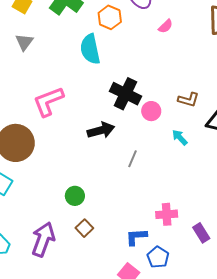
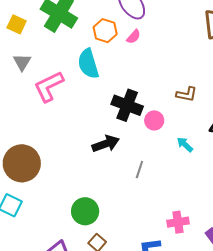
pink semicircle: (166, 26) -> (134, 37), moved
brown L-shape: (188, 100) -> (187, 94), moved
pink L-shape: (48, 101) -> (49, 86), moved
green circle: (75, 196) -> (85, 211), size x1.4

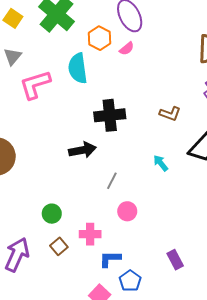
black cross: (127, 105) -> (110, 115), turned -36
pink circle: (154, 120) -> (127, 211), moved
green circle: (85, 211) -> (52, 214), size x0.7
pink cross: (178, 222) -> (90, 234), moved

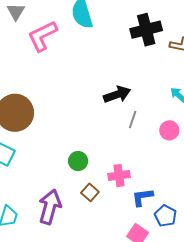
black cross: (110, 115) -> (146, 30), moved
black arrow: (83, 150) -> (117, 95), moved
pink circle: (127, 211) -> (169, 130), moved

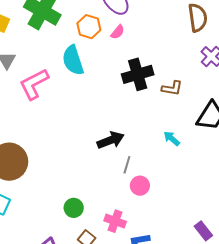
pink circle: (169, 130) -> (140, 186), moved
pink cross: (119, 176) -> (115, 221), turned 30

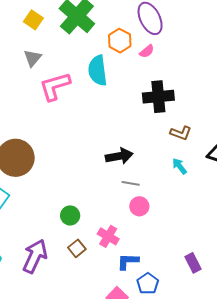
brown L-shape: (172, 88) -> (181, 133), moved
gray line: (127, 165) -> (131, 183), turned 72

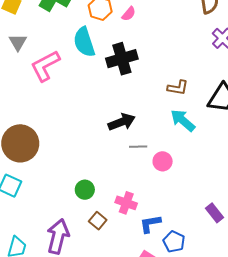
black cross: (158, 97) -> (122, 59), moved
cyan arrow: (180, 166) -> (183, 120), size x1.5
pink circle: (139, 206) -> (163, 161), moved

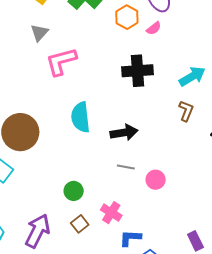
cyan semicircle: (84, 42) -> (81, 117), moved
brown L-shape: (178, 88) -> (186, 111), turned -90
cyan arrow: (183, 120) -> (192, 76), moved, turned 96
gray line: (138, 147) -> (126, 167), moved

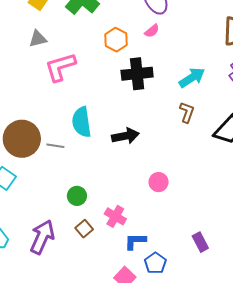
orange hexagon: (127, 17) -> (116, 40), moved
gray triangle: (39, 33) -> (38, 39), turned 36
gray line: (126, 167) -> (55, 146), moved

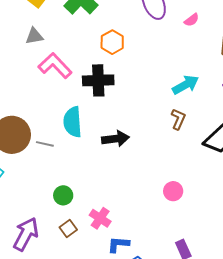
pink semicircle: (152, 31) -> (192, 20), moved
pink L-shape: (60, 67) -> (55, 66), turned 60
black cross: (137, 74) -> (98, 80), moved
pink circle: (159, 182) -> (173, 191), moved

